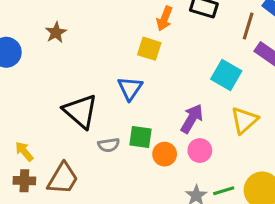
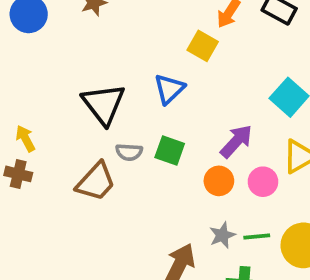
pink circle: (200, 151) -> (263, 182), moved
orange circle: (165, 154) -> (219, 181), moved
brown trapezoid: (63, 178) -> (96, 182), moved

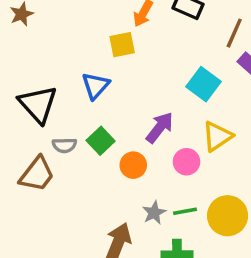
yellow square: (203, 46) -> (122, 45), turned -36
green square: (170, 150) -> (101, 141), turned 32
orange circle: (219, 181) -> (133, 165), moved

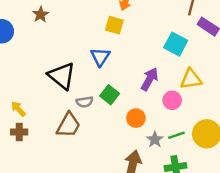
yellow square: (122, 45) -> (114, 25), turned 36
yellow triangle: (217, 136) -> (191, 79), turned 35
orange circle: (133, 165) -> (136, 118), moved

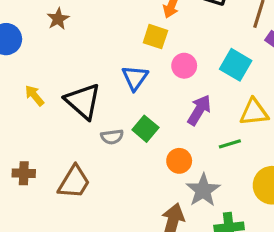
pink circle: (172, 100) -> (184, 66), moved
yellow arrow: (18, 109) -> (34, 96), moved
brown trapezoid: (68, 125) -> (74, 182), moved
green line: (176, 135) -> (230, 144), moved
gray star: (155, 140) -> (203, 190), size x1.5

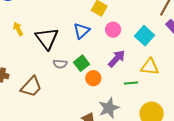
orange circle: (179, 161) -> (93, 78), moved

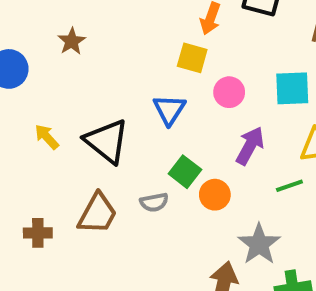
cyan square: (145, 36) -> (292, 88), turned -30
gray semicircle: (60, 64) -> (154, 202), moved
brown trapezoid: (31, 87) -> (98, 214), moved

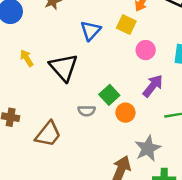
blue triangle: (169, 110) -> (91, 31), moved
brown trapezoid: (98, 214) -> (48, 134), moved

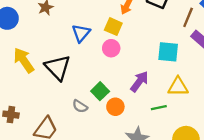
pink circle: (146, 50) -> (111, 48), moved
yellow arrow: (27, 58) -> (24, 60), size x1.6
gray semicircle: (87, 111) -> (80, 106), turned 35

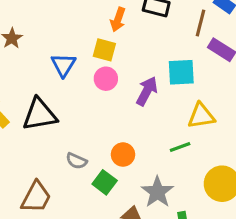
black triangle: (58, 68) -> (40, 115), turned -48
purple arrow: (139, 82) -> (147, 91), moved
green square: (100, 91) -> (105, 182), moved

